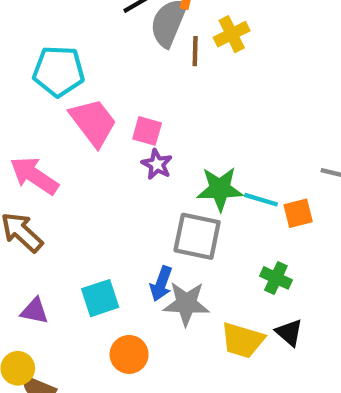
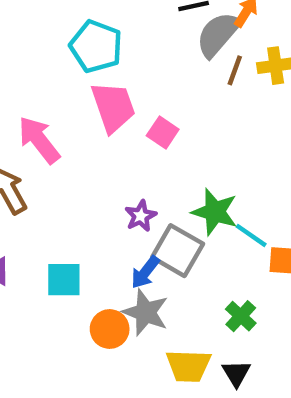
purple star: (157, 164) -> (141, 216), moved
blue arrow: (161, 284) -> (145, 272), moved
yellow trapezoid: (242, 340) -> (188, 366), turned -33
orange circle: (129, 354) -> (110, 329), moved

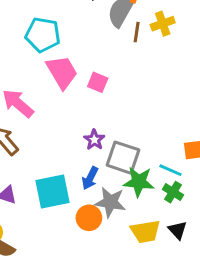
green star: (215, 212) -> (139, 182), moved
cyan line: (251, 235) -> (171, 170), moved
blue arrow: (145, 272) -> (90, 178), moved
cyan square: (64, 280) -> (53, 191), size x1.4

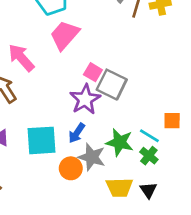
pink trapezoid: (62, 72) -> (65, 35), turned -116
pink square: (98, 82) -> (93, 72), moved
purple star: (94, 140) -> (85, 99), size x1.6
gray square: (123, 158) -> (112, 85), moved

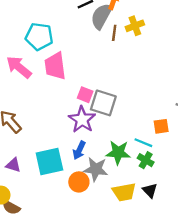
pink trapezoid: (65, 35) -> (55, 66), turned -40
pink arrow: (21, 58) -> (19, 67), moved

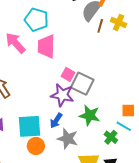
yellow cross: (135, 26) -> (119, 22), turned 35
purple star: (82, 120) -> (62, 95), turned -30
cyan line: (143, 143) -> (124, 126), moved
green star: (118, 152) -> (90, 115), moved
orange circle: (79, 182) -> (36, 146), moved

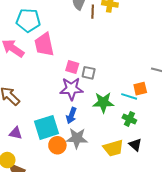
gray square: (82, 84) -> (89, 73), size x0.6
cyan line: (124, 126) -> (129, 96), moved
gray star: (68, 139) -> (77, 138), moved

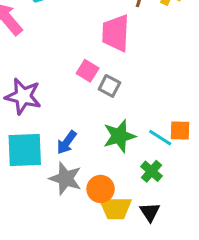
pink trapezoid: (44, 45) -> (116, 33), moved
purple star: (71, 89) -> (23, 96), moved
green star: (103, 102) -> (119, 136), turned -30
orange circle: (57, 145) -> (101, 189), moved

